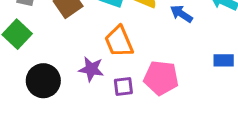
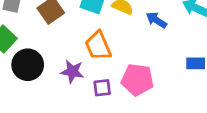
black circle: (43, 81) -> (28, 65), moved

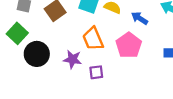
pink pentagon: (137, 80) -> (129, 45), moved, turned 30

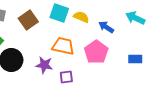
orange trapezoid: (93, 39) -> (63, 46), turned 125

